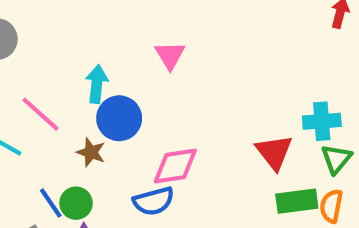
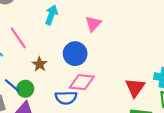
cyan arrow: (97, 84) -> (51, 15), moved
blue circle: (119, 118) -> (75, 54), moved
blue line: (51, 203) -> (12, 85), turned -30

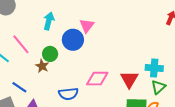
blue circle: (75, 54) -> (73, 40), moved
pink diamond: (82, 82) -> (97, 79), moved
green circle: (25, 89) -> (50, 54), moved

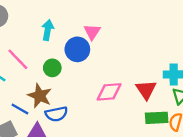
brown star: (42, 66) -> (40, 96), moved, size x1.5
blue semicircle: (68, 94) -> (56, 114), moved

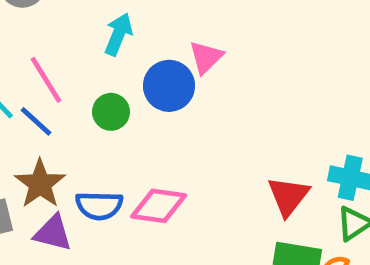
pink diamond: (109, 92) -> (159, 206), moved
brown star: (40, 96) -> (40, 184), moved
blue line: (20, 109) -> (36, 121), moved

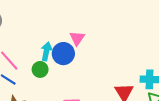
cyan arrow: (118, 34) -> (46, 51), moved

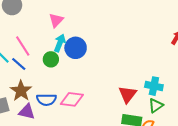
pink triangle: (77, 38) -> (56, 20), moved

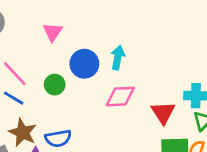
cyan arrow: (60, 43) -> (118, 58), moved
pink diamond: (72, 99) -> (120, 97), moved

